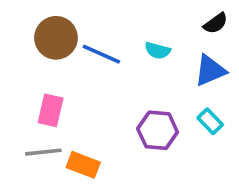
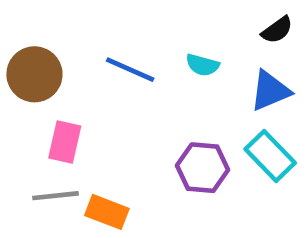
brown circle: (56, 38) -> (34, 74), moved
cyan rectangle: (210, 121) -> (270, 156), size x1.5

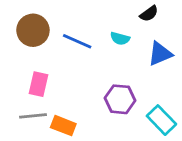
black semicircle: (277, 30) -> (149, 14), moved
brown circle: (34, 74) -> (33, 30), moved
cyan rectangle: (270, 156) -> (161, 120), moved

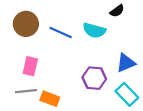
cyan semicircle: (120, 39) -> (94, 30), size x1.5
blue triangle: (160, 54) -> (126, 63), moved

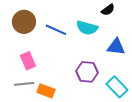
blue triangle: (126, 63) -> (116, 47), moved, turned 30
pink rectangle: (30, 66) -> (28, 61), turned -36

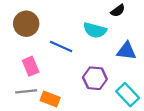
blue line: (56, 30) -> (61, 47), moved

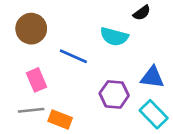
blue triangle: (127, 51) -> (152, 77), moved

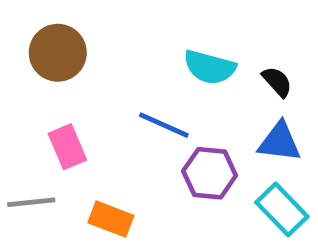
black semicircle: (142, 13) -> (277, 82), moved, turned -96
blue line: (73, 56) -> (164, 125), moved
gray line: (31, 110) -> (31, 202), moved

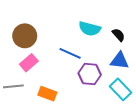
brown circle: (58, 53) -> (25, 36), moved
pink rectangle: (67, 147) -> (29, 63), turned 72

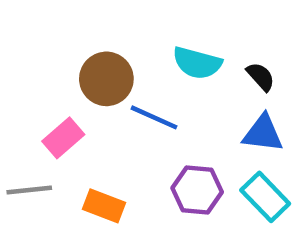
brown circle: (25, 36) -> (106, 79), moved
purple hexagon: (90, 74) -> (197, 190), moved

